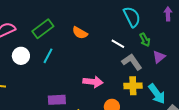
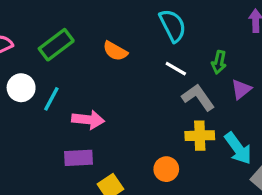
cyan semicircle: (132, 17) -> (173, 26), moved
green arrow: (145, 40) -> (219, 62), turned 40
cyan line: (48, 56) -> (51, 99), moved
pink arrow: (93, 82) -> (88, 120), moved

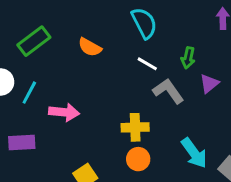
yellow cross: (200, 136) -> (135, 127), moved
cyan arrow: (238, 148) -> (194, 153), moved
purple rectangle: (79, 158) -> (22, 142), moved

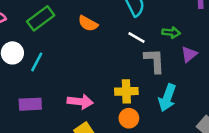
green arrow: (188, 58) -> (171, 32), turned -96
gray L-shape: (168, 91) -> (154, 61), turned 32
pink arrow: (64, 112) -> (80, 102), moved
cyan arrow: (194, 153) -> (167, 98), moved, turned 56

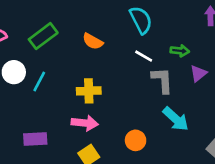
yellow cross: (126, 91) -> (89, 91), moved
cyan arrow: (167, 98) -> (176, 119), turned -68
purple rectangle: (30, 104) -> (35, 139), moved

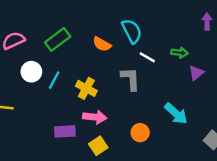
cyan semicircle: (141, 20) -> (132, 31), moved
gray L-shape: (162, 80) -> (131, 79), moved
yellow cross: (89, 91) -> (86, 88), moved, turned 30
purple rectangle: (35, 139) -> (65, 131), moved

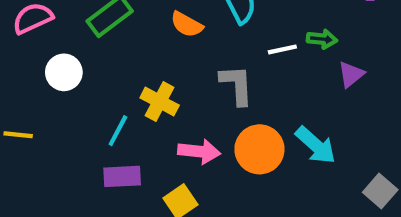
white line: (147, 57) -> (282, 49), moved, turned -42
cyan line: (54, 80) -> (118, 131), moved
pink arrow: (95, 117) -> (199, 151), moved
orange circle: (140, 133) -> (259, 149), moved, size x1.5

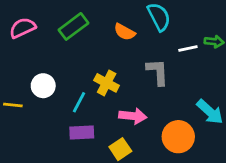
white circle: (64, 72) -> (43, 86), moved
orange circle: (259, 149) -> (178, 137), moved

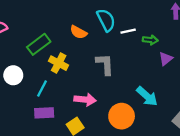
green rectangle: (73, 26) -> (39, 44), moved
white line: (188, 48) -> (128, 31), moved
yellow cross: (107, 83) -> (59, 63), moved

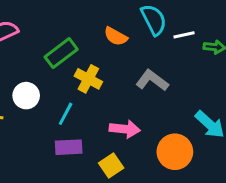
gray L-shape: (105, 64) -> (152, 80), turned -50

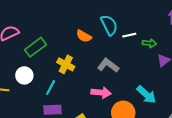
green rectangle: (61, 53) -> (35, 47), moved
pink arrow: (125, 129) -> (101, 93), moved

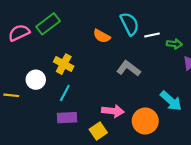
green rectangle: (35, 47) -> (48, 24), moved
yellow cross: (66, 64) -> (64, 64), moved
pink arrow: (101, 93) -> (113, 111), moved

